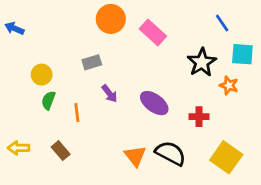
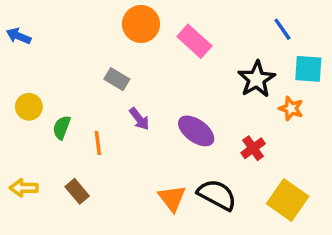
gray rectangle: (92, 62) -> (117, 79), turned 48
yellow circle: (42, 75) -> (29, 107), moved
red cross: (199, 117) -> (253, 148), turned -36

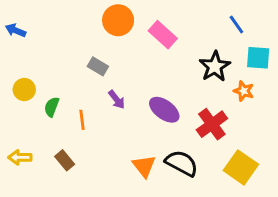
red cross: (253, 148) -> (212, 124), size x1.5

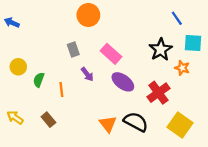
pink rectangle: (163, 35) -> (111, 54), moved
gray rectangle: (98, 66) -> (73, 50), turned 40
yellow arrow: (20, 157) -> (15, 117), turned 35

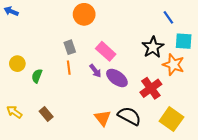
blue arrow: (12, 23) -> (11, 11), moved
orange star: (182, 68) -> (173, 65), size x1.5
purple arrow: (87, 74) -> (95, 71), moved
orange line: (61, 89) -> (69, 68), moved

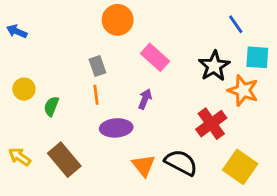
blue arrow: (11, 11) -> (17, 31), moved
pink rectangle: (106, 51) -> (155, 57), moved
purple arrow: (95, 71) -> (145, 99), moved, turned -120
purple ellipse: (117, 78) -> (116, 128), moved, turned -40
brown rectangle: (46, 114) -> (64, 160), size x1.6

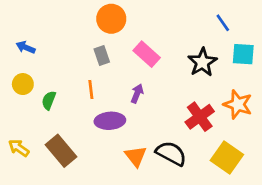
blue arrow: (17, 31) -> (26, 47), moved
gray rectangle: (97, 66) -> (102, 55), moved
orange star: (243, 90) -> (238, 104), moved

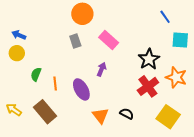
black star: (202, 62) -> (149, 59), moved
yellow circle: (23, 84) -> (17, 53), moved
orange line: (91, 89) -> (55, 83), moved
purple ellipse: (110, 121) -> (81, 89), turned 65
black semicircle: (171, 153) -> (127, 114), size x0.6

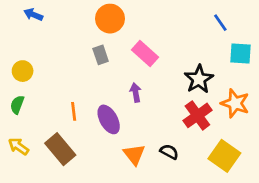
blue arrow: (19, 35) -> (33, 14), moved
purple arrow: (102, 69) -> (136, 93), turned -32
green semicircle: (36, 74) -> (17, 105), moved

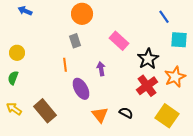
pink rectangle: (145, 54) -> (119, 41), moved
orange star: (235, 103) -> (175, 77), turned 30
orange line: (74, 111) -> (65, 65), moved

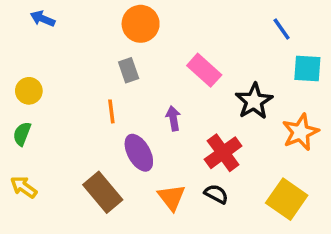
red cross: (147, 86) -> (223, 153), moved
brown rectangle: (45, 111) -> (103, 192), moved

